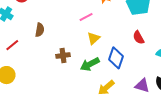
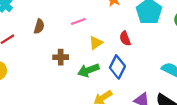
pink line: (86, 17) -> (78, 21), moved
red semicircle: (138, 37) -> (125, 38), moved

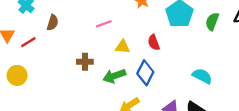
brown semicircle: (39, 26) -> (53, 23), moved
yellow triangle: (96, 43) -> (123, 47), turned 40

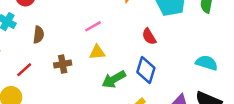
red line: (28, 42) -> (24, 70), moved
yellow triangle: (123, 47) -> (97, 52), moved
brown cross: (85, 62) -> (63, 64), moved

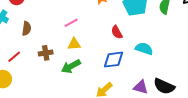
cyan semicircle: (207, 63) -> (144, 49), moved
blue diamond: (146, 70) -> (114, 60), turned 65
green arrow: (114, 79) -> (71, 66), moved

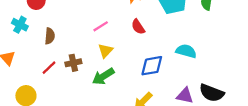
red semicircle: (117, 32) -> (138, 27), moved
yellow triangle: (74, 44) -> (105, 51), turned -40
red line: (14, 57) -> (49, 68), moved

